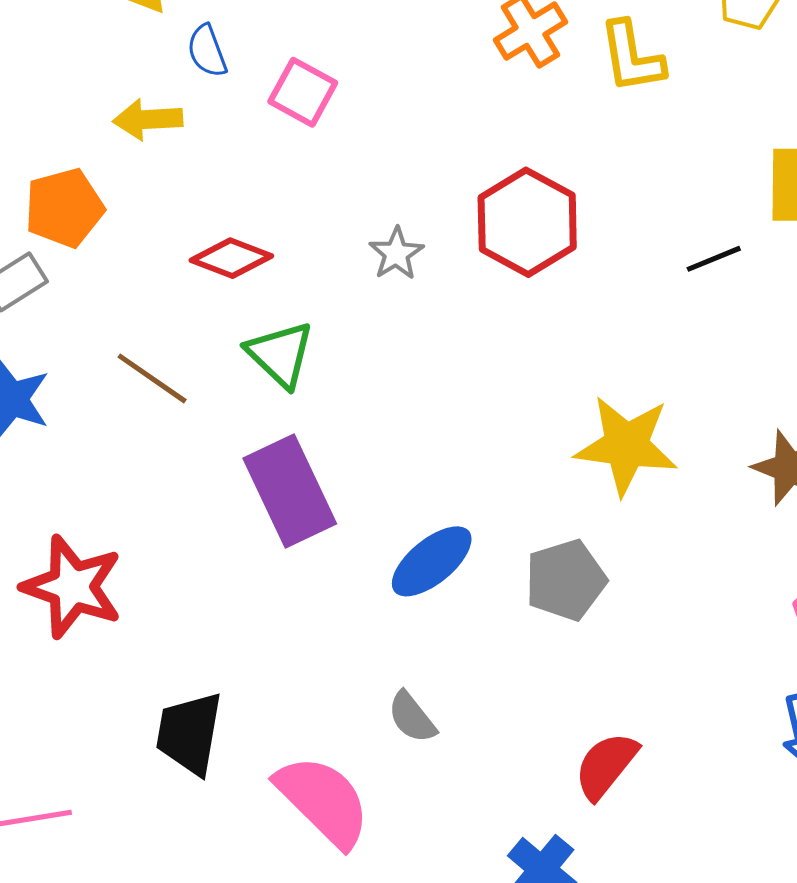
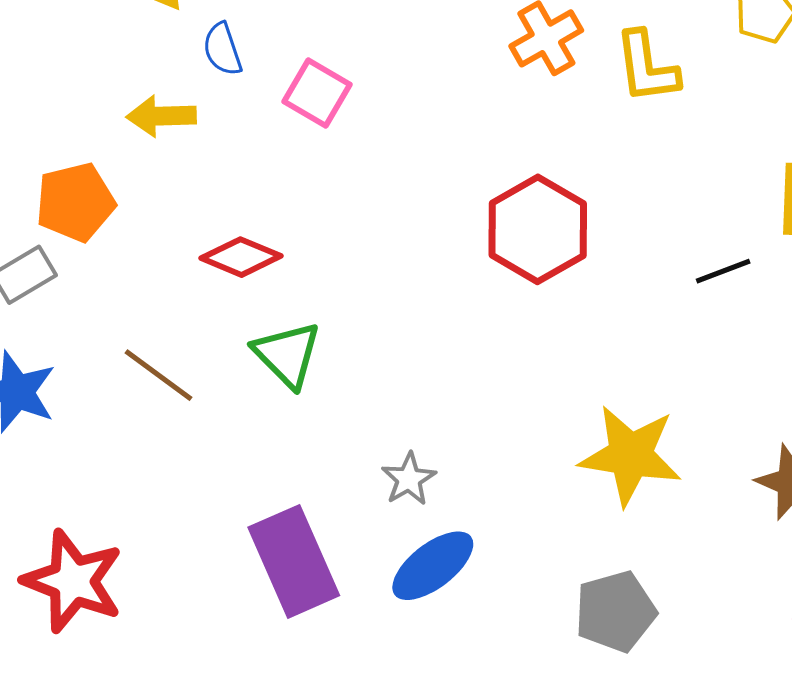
gray star: (396, 254) -> (409, 479), moved
purple rectangle: (290, 491) -> (294, 561), moved
gray pentagon: (566, 580) -> (615, 612), moved

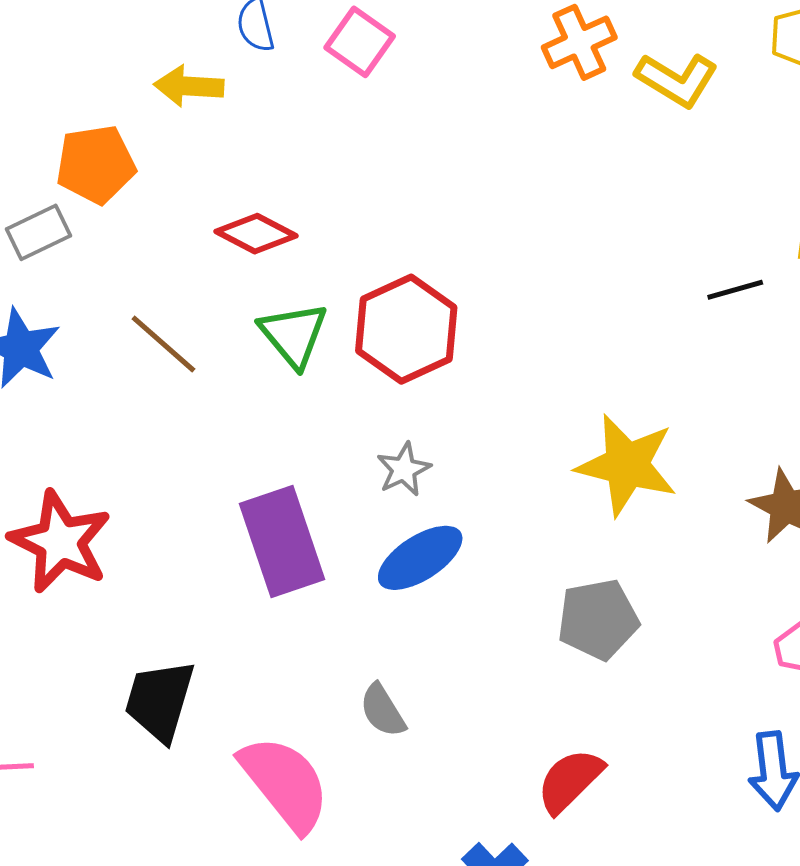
yellow L-shape: (647, 67) -> (677, 80), turned -56
pink square: (317, 93) -> (360, 42), moved
red hexagon: (538, 229) -> (406, 329), moved

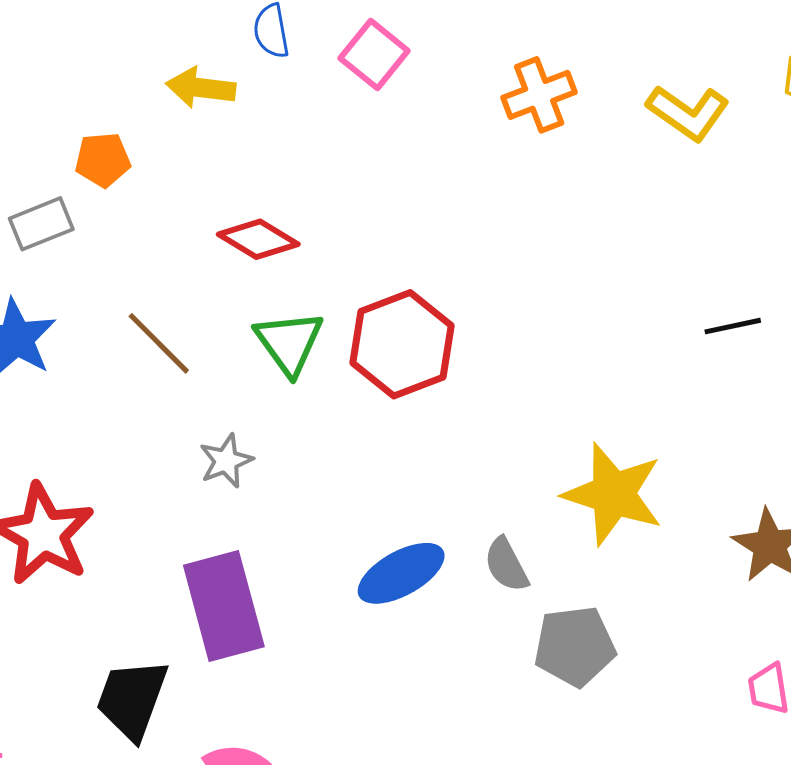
orange cross: (579, 42) -> (539, 95), moved
orange pentagon: (96, 164) -> (103, 160), size x0.7
gray star: (404, 469) -> (226, 461), moved
purple rectangle: (282, 541) -> (224, 606), moved
gray semicircle: (383, 710) -> (506, 565), moved

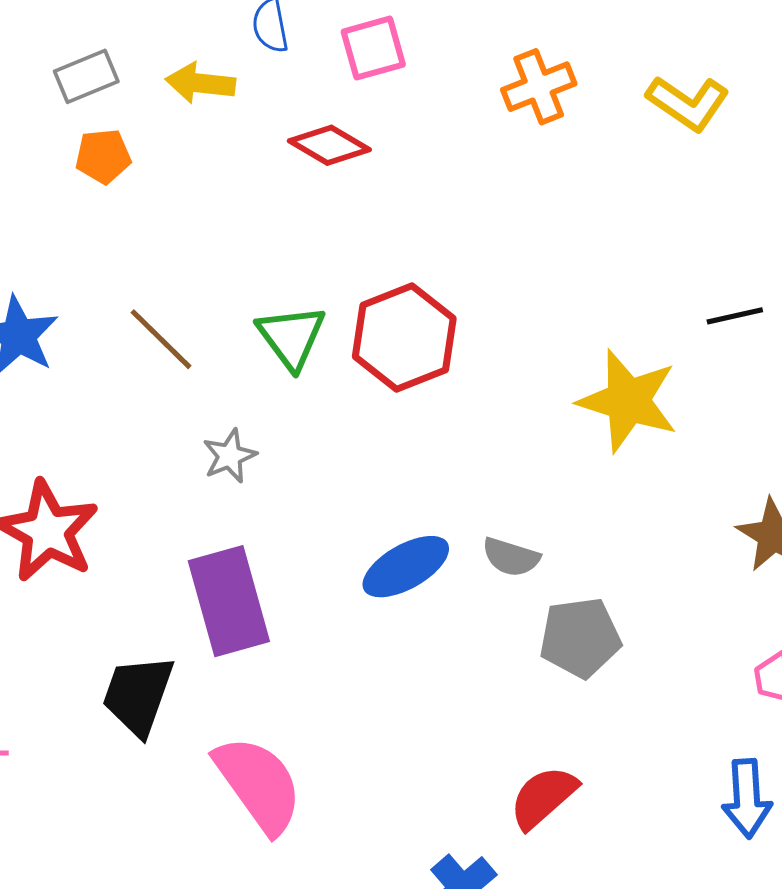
pink square: (374, 55) -> (373, 48), turned 36
gray rectangle: (41, 224) -> (86, 76), moved
red diamond: (258, 239) -> (329, 145), moved
yellow star: (613, 494) -> (628, 401), moved
gray semicircle: (506, 565) -> (511, 557), turned -44

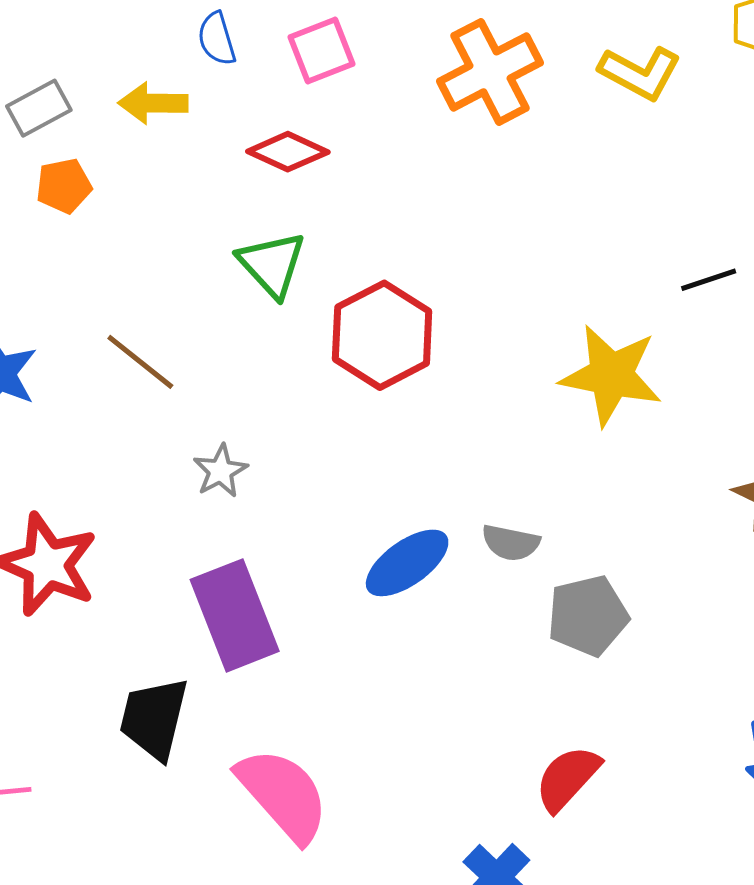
orange cross: (539, 87) -> (490, 72), size x1.4
green triangle: (291, 337) -> (272, 264), moved

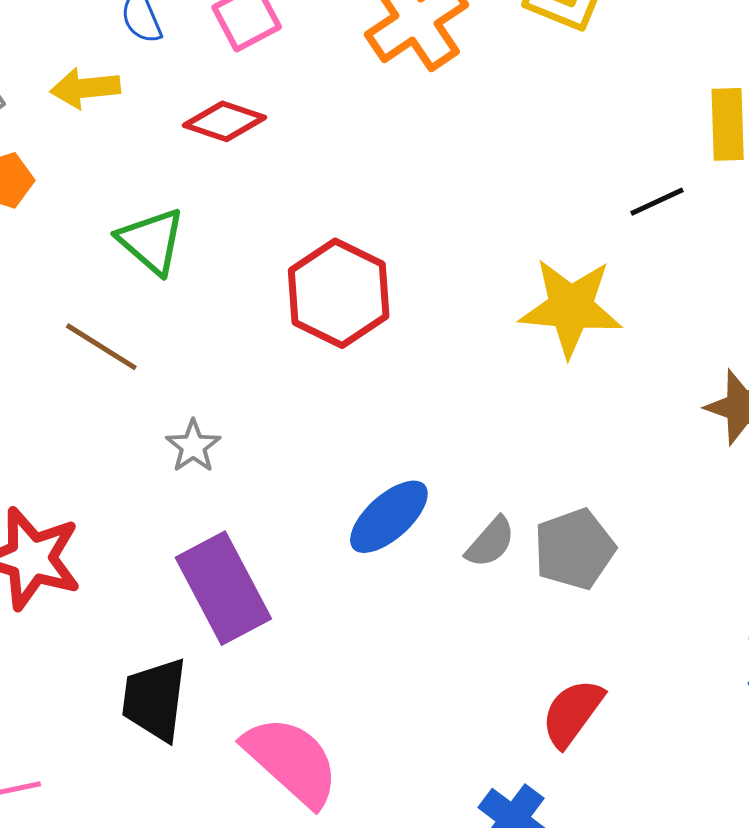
green triangle: (272, 264) -> (151, 241), moved
gray semicircle: (511, 543) -> (490, 542), moved, turned -54

